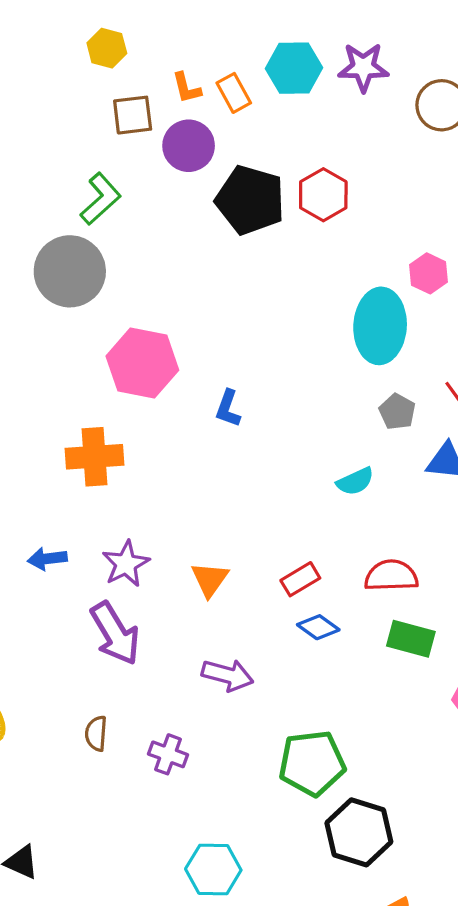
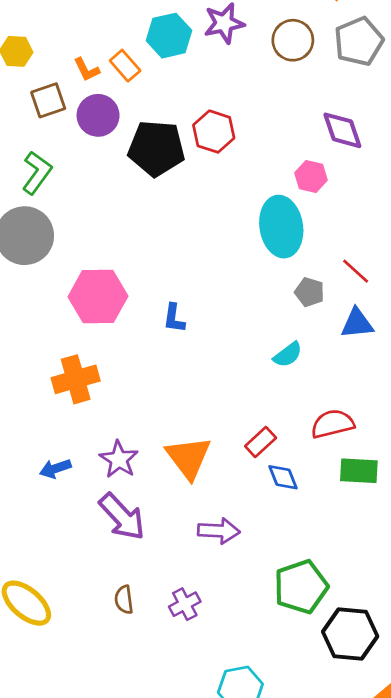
orange triangle: (210, 579) -> (188, 458), size x1.5
blue diamond: (318, 627) -> (283, 477), turned 44
purple cross: (168, 754) -> (185, 604), turned -36

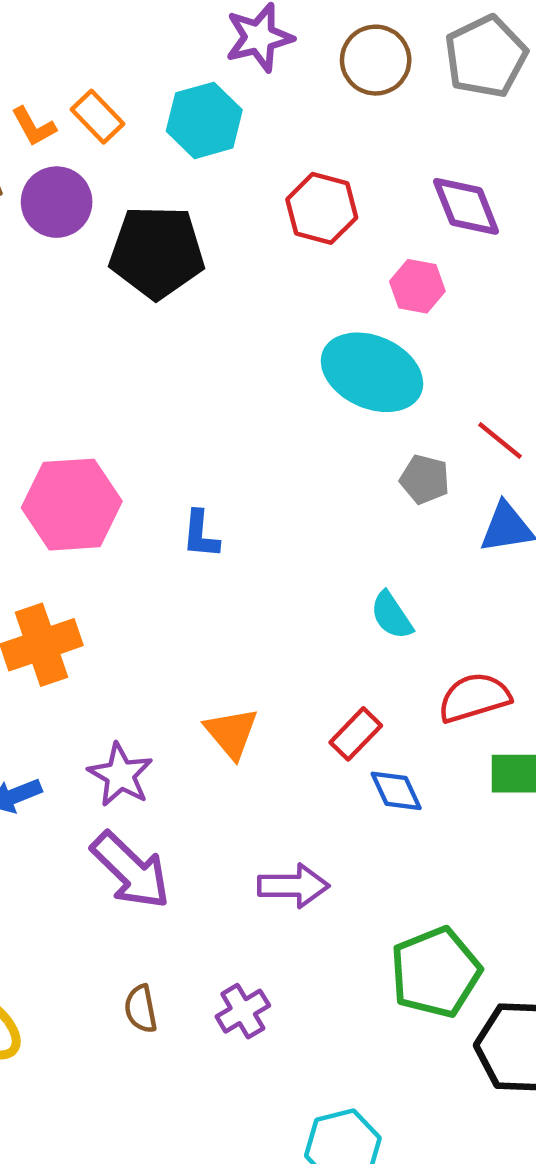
cyan hexagon: (169, 36) -> (204, 120), moved
red hexagon: (214, 132) -> (322, 208), moved
cyan ellipse: (281, 227) -> (372, 372), turned -54
cyan semicircle: (288, 355) -> (392, 615), moved, turned 96
orange triangle: (188, 458) -> (231, 733), moved, size x0.7

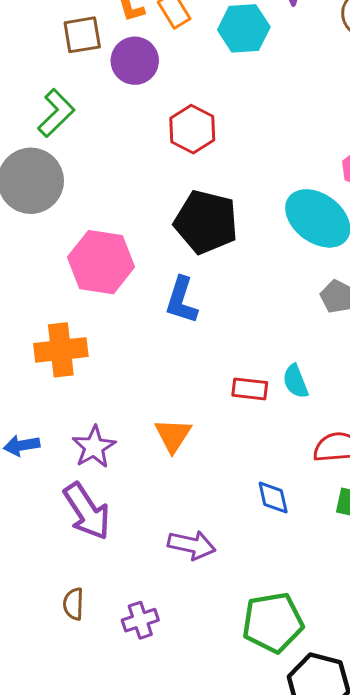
red hexagon: (322, 208) -> (192, 129), moved
black pentagon: (157, 252) -> (206, 222), moved
blue L-shape: (201, 534) -> (181, 300), size x1.4
red rectangle: (356, 734) -> (250, 389), moved, turned 40

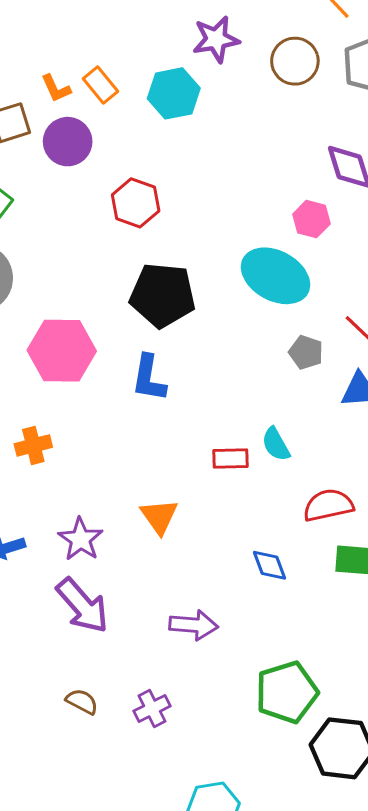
orange cross: (61, 350) -> (33, 445), size x0.7
brown semicircle: (73, 604) -> (82, 701), turned 124

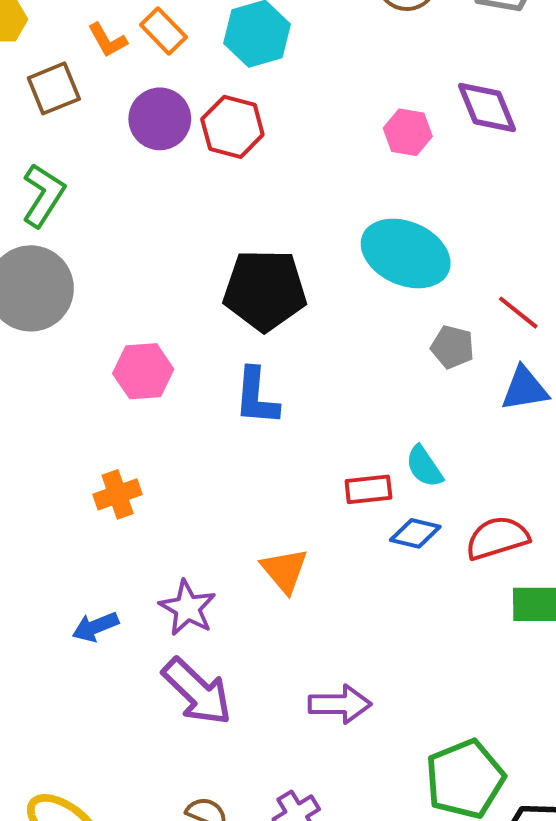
purple circle: (68, 142) -> (160, 119), moved
red hexagon: (136, 203) -> (232, 127), moved
pink hexagon: (311, 219) -> (408, 132), moved
pink hexagon: (62, 351) -> (143, 371), size x0.7
blue diamond: (269, 565) -> (415, 533), moved, turned -51

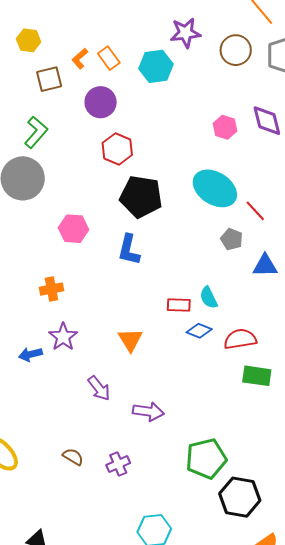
orange L-shape: (107, 40) -> (80, 59), turned 70
red hexagon: (232, 127) -> (117, 149), moved
red line: (518, 313) -> (255, 211), moved
purple star: (187, 608) -> (63, 337), moved
purple arrow: (197, 692) -> (99, 388), moved, size x0.7

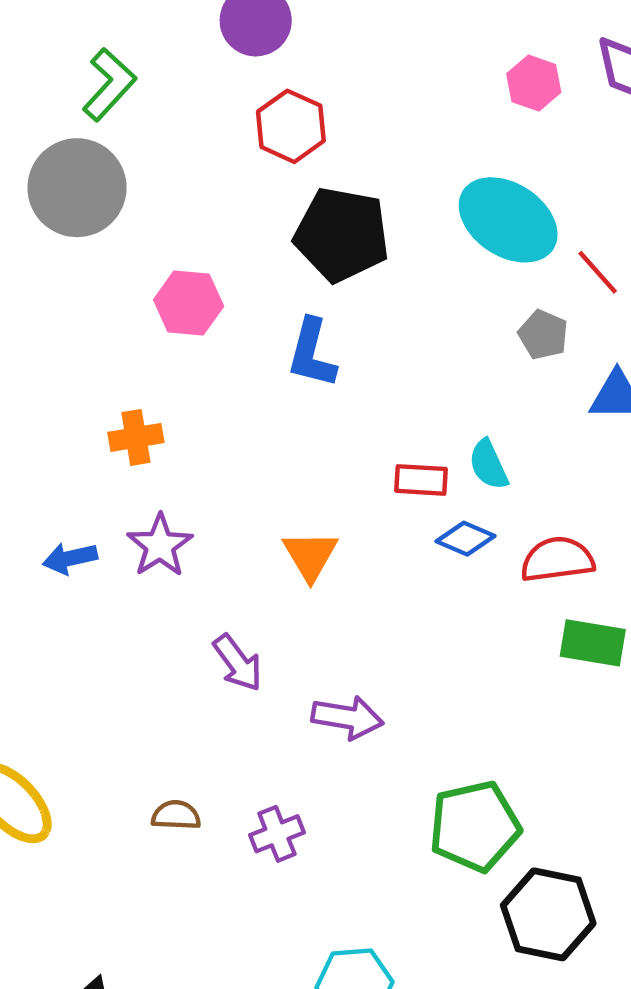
blue arrow: (30, 354) -> (70, 558), moved
brown semicircle: (73, 457) -> (176, 815), turned -30

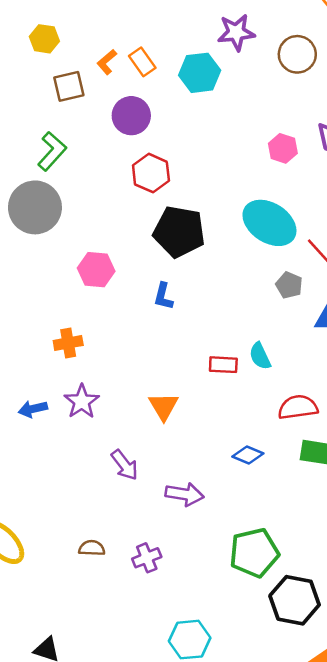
blue L-shape: (312, 353) -> (163, 296), size x0.7
blue diamond: (465, 539) -> (248, 455), moved

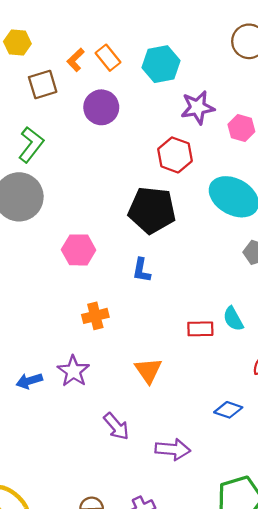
purple star: (236, 32) -> (198, 107), moved
red hexagon: (151, 173) -> (175, 155), moved
orange cross: (68, 343) -> (95, 316), moved

